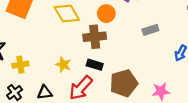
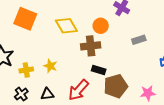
yellow star: (63, 65) -> (50, 66), moved
black rectangle: (95, 65) -> (99, 70), moved

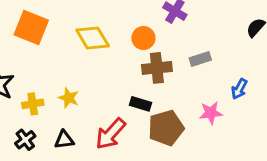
brown cross: (91, 46) -> (157, 68), moved
pink star: (148, 93) -> (211, 113), moved

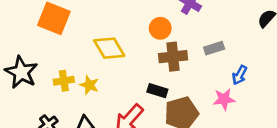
yellow diamond: (93, 38) -> (109, 48), moved
blue arrow: (239, 89) -> (240, 75), moved
yellow cross: (33, 104) -> (64, 81), moved

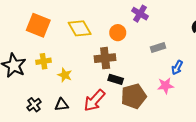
yellow diamond: (109, 48) -> (80, 28), moved
brown cross: (173, 57) -> (105, 58), moved
yellow cross: (64, 81) -> (44, 61), moved

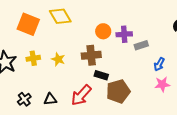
purple cross: (140, 14) -> (124, 34), moved, turned -35
yellow diamond: (80, 28) -> (60, 16), moved
yellow star: (65, 75) -> (58, 59), moved
pink star: (165, 86) -> (162, 84), moved

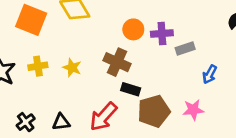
brown cross: (91, 55) -> (117, 62), turned 30
pink star: (162, 84) -> (193, 110), moved

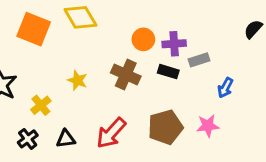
yellow cross: (38, 66) -> (41, 105), moved, turned -30
black rectangle: (131, 89) -> (168, 72), moved

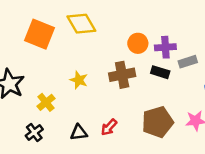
brown cross: (126, 74) -> (122, 75), turned -35
red arrow: (111, 133) -> (109, 127), size x0.6
black triangle: (66, 139) -> (79, 133), moved

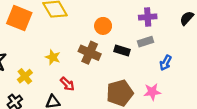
purple cross: (165, 47) -> (148, 17), moved
brown cross: (122, 75) -> (90, 53), turned 35
red arrow: (109, 127) -> (67, 84), moved, turned -88

